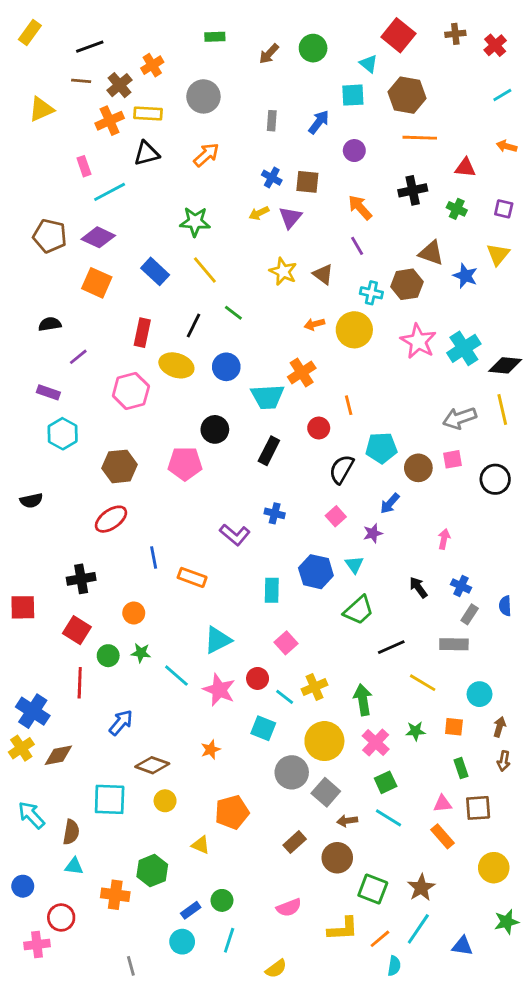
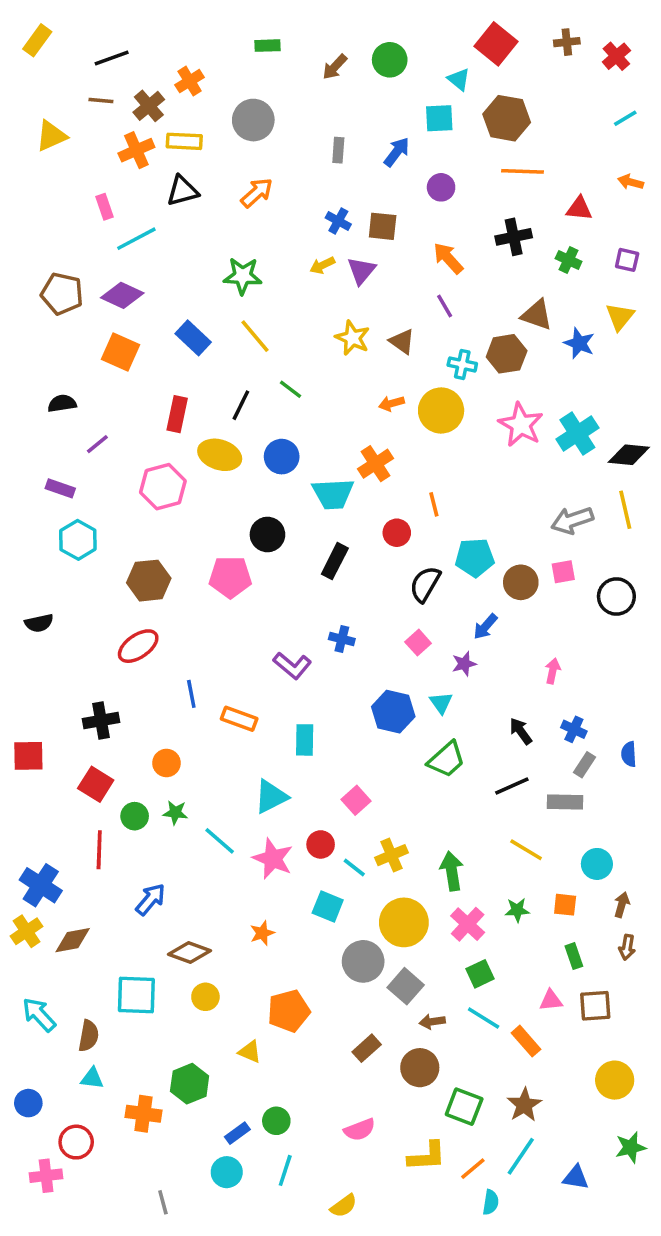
cyan rectangle: (272, 590) -> (305, 740), moved
black line: (391, 647) -> (512, 786), moved
orange rectangle: (443, 836) -> (526, 1041), moved

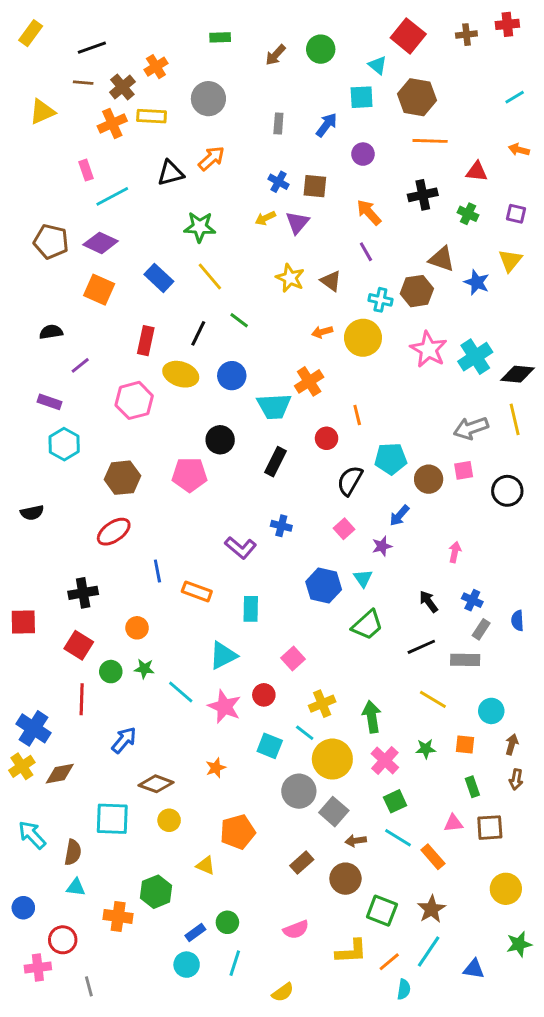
red cross: (616, 56) -> (507, 24), moved, turned 35
black triangle: (182, 191) -> (171, 173), moved
cyan line: (354, 868) -> (305, 733), moved
gray line: (163, 1202) -> (89, 986), moved

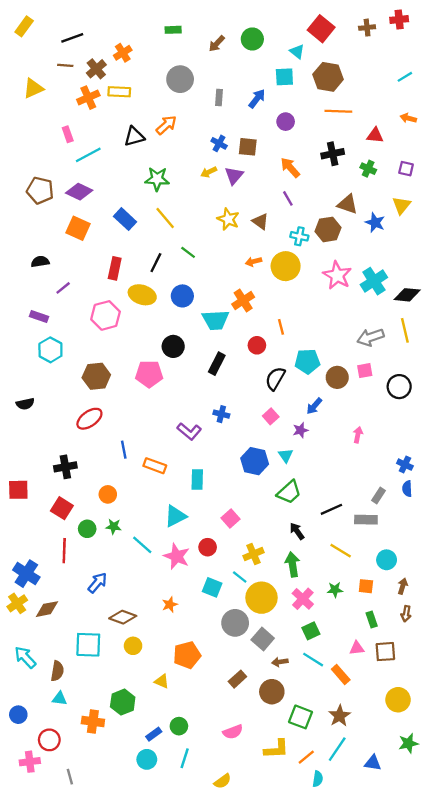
gray circle: (208, 99) -> (180, 79), moved
blue cross: (472, 600) -> (405, 465), moved
black arrow: (429, 602) -> (297, 531), moved

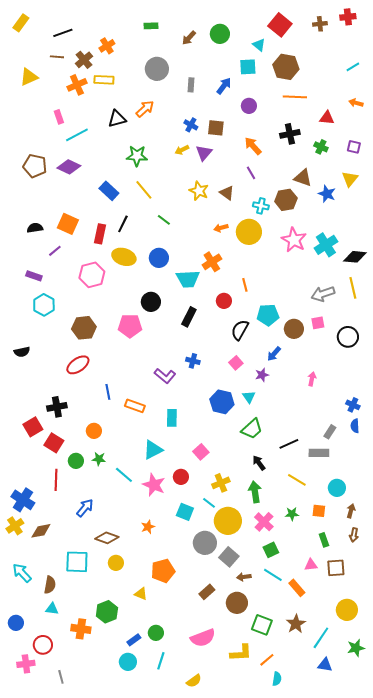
orange square: (78, 228) -> (68, 224), moved
black line: (156, 263) -> (123, 224), moved
red square: (18, 490) -> (33, 427), moved, turned -30
pink semicircle: (233, 732) -> (203, 638), size x1.4
cyan line: (337, 749) -> (321, 638), moved

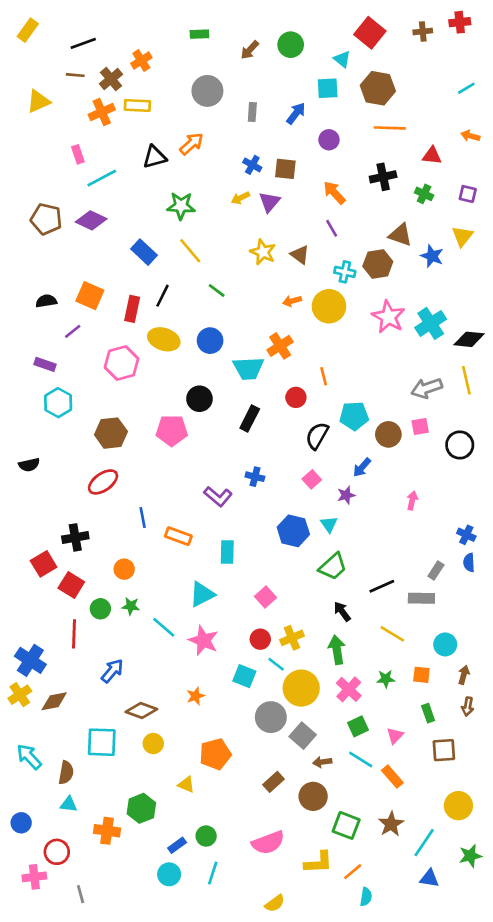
red circle: (181, 477) -> (260, 639), moved
pink triangle: (311, 565) -> (395, 736), moved, turned -40
yellow semicircle: (194, 681) -> (275, 903), moved

